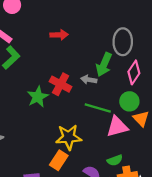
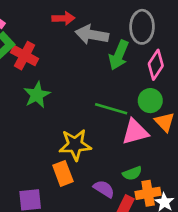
gray arrow: (89, 80) -> (92, 35), moved, size x1.6
red cross: (61, 84) -> (25, 56), moved
orange rectangle: (59, 160) -> (63, 173), turned -54

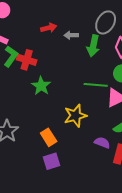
gray ellipse: (142, 27) -> (106, 22), turned 40
gray arrow: (92, 35) -> (71, 35), size x0.6
orange rectangle: (63, 173) -> (49, 137), moved

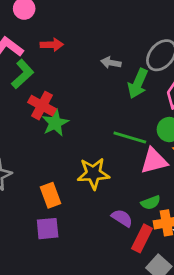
red arrow: (49, 28) -> (52, 45), moved
red cross: (27, 60) -> (42, 106), moved

